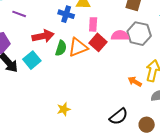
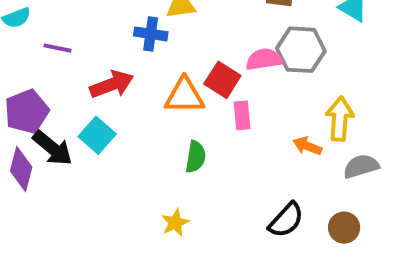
pink rectangle: (93, 24) -> (242, 115), moved
orange triangle: (78, 47) -> (184, 96), turned 30
green semicircle: (61, 48) -> (196, 157), moved

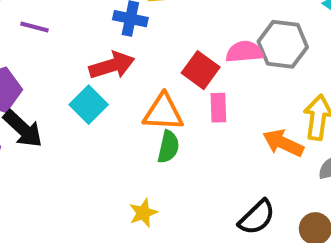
red arrow: (112, 84) -> (112, 65), moved
orange triangle: (184, 96) -> (163, 112), moved
cyan square: (97, 135) -> (89, 105), moved
orange arrow: (307, 146) -> (283, 143), size x1.4

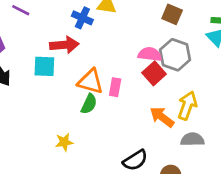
red square: (201, 70) -> (154, 73), moved
cyan square: (89, 105) -> (44, 66), turned 35
pink rectangle: (218, 108) -> (115, 87), moved

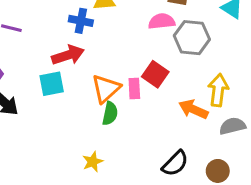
pink semicircle: (150, 54) -> (162, 21), moved
red square: (154, 73) -> (155, 74), moved
orange triangle: (90, 81) -> (106, 88), turned -44

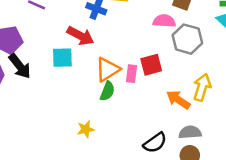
red arrow: (68, 55) -> (80, 36), turned 36
red square: (155, 74) -> (151, 65), turned 30
gray semicircle: (232, 126) -> (190, 132), moved

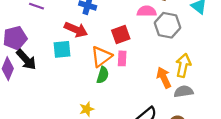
red square: (151, 65) -> (121, 34), moved
orange arrow: (178, 100) -> (164, 78), turned 36
gray semicircle: (190, 132) -> (184, 92), moved

